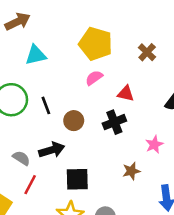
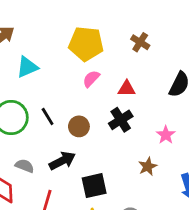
gray semicircle: (21, 158) -> (25, 166), moved

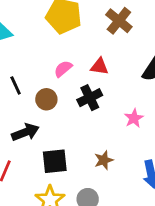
brown cross: (140, 42) -> (119, 21), size x1.4
pink semicircle: (91, 79) -> (63, 69), moved
brown star: (148, 166) -> (104, 160), moved

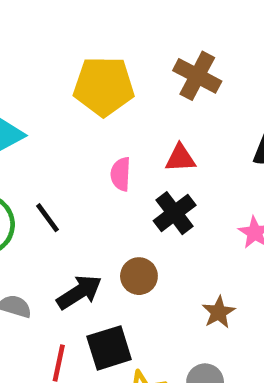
pink semicircle: (63, 69) -> (121, 174), turned -36
brown circle: (46, 99) -> (139, 276), moved
black square: (55, 161) -> (109, 348), moved

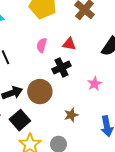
brown circle: (139, 276) -> (40, 92), size x1.5
black square: (109, 348) -> (20, 120), turned -36

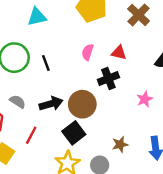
brown star: (71, 115) -> (120, 144), moved
black square: (20, 120) -> (74, 133), moved

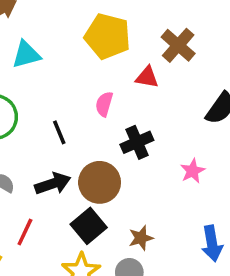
red triangle: (119, 53) -> (147, 77), moved
black line: (46, 63) -> (59, 132), moved
brown star: (120, 144) -> (141, 238), moved

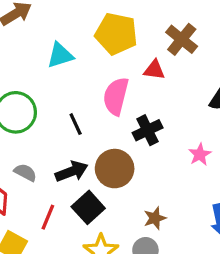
cyan triangle: (26, 55) -> (60, 55), moved
pink semicircle: (104, 104) -> (116, 96), size x1.6
black square: (89, 226) -> (88, 207), moved

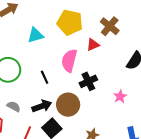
red triangle: (154, 70) -> (93, 45), turned -32

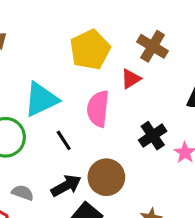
yellow pentagon: (70, 22) -> (90, 50), turned -30
cyan triangle: (35, 35) -> (41, 99), moved, size x1.4
black cross: (88, 81) -> (153, 136), moved

